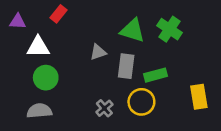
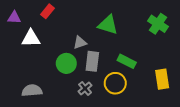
green cross: (170, 29) -> (158, 24), moved
gray rectangle: (126, 66) -> (92, 61), moved
green rectangle: (155, 75) -> (127, 61), turned 42
green circle: (46, 78) -> (66, 63), moved

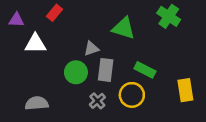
green cross: (158, 24) -> (169, 16), moved

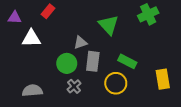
green cross: (169, 16) -> (148, 14), turned 30
green triangle: (124, 28) -> (108, 25), turned 30
gray cross: (97, 101) -> (74, 86), moved

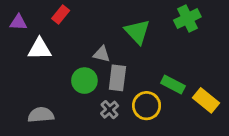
gray triangle: (80, 43) -> (102, 54), turned 32
green rectangle: (127, 61) -> (173, 85), moved
yellow rectangle: (163, 79) -> (206, 100), turned -42
gray cross: (74, 86) -> (110, 110), moved

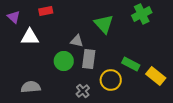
red rectangle: (61, 15) -> (46, 11), turned 40
purple triangle: (18, 22) -> (14, 17), turned 40
gray cross: (110, 110) -> (83, 91), moved

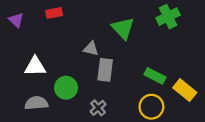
white triangle: (30, 37) -> (35, 66), moved
green circle: (64, 61) -> (66, 88), moved
yellow circle: (111, 80) -> (151, 107), moved

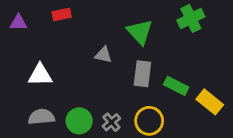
purple triangle: (16, 20) -> (19, 23), turned -42
gray rectangle: (105, 70) -> (142, 74), moved
green circle: (66, 88) -> (79, 121), moved
yellow circle: (151, 107) -> (149, 121), moved

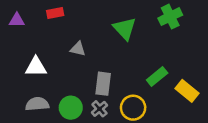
gray triangle: (103, 55) -> (78, 49), moved
gray rectangle: (142, 74) -> (103, 84), moved
green rectangle: (176, 86) -> (157, 76), turned -66

